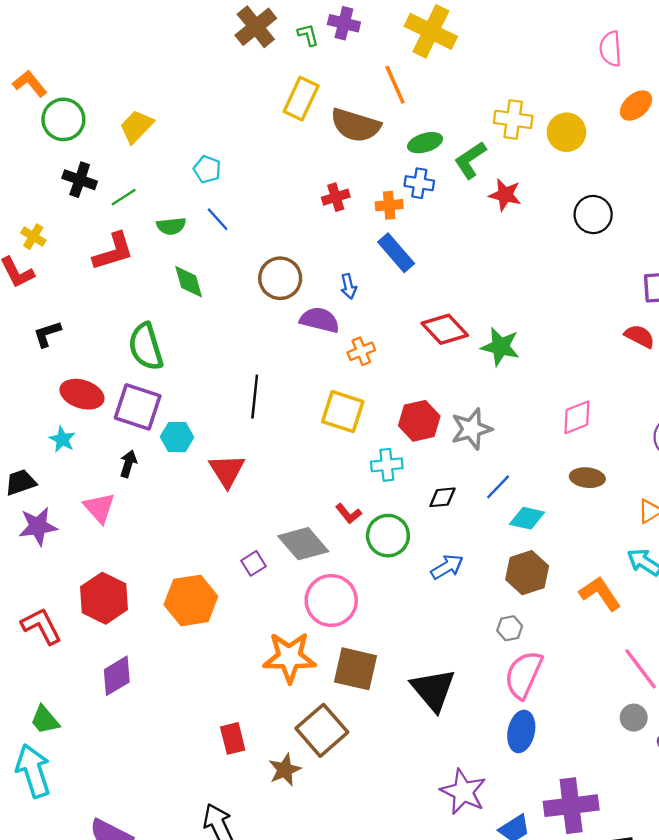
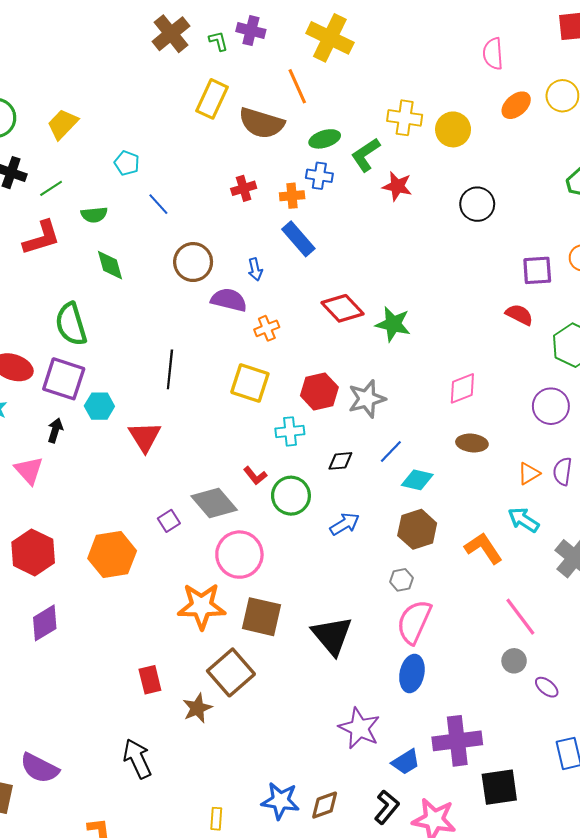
blue line: (218, 219) -> (158, 204), moved

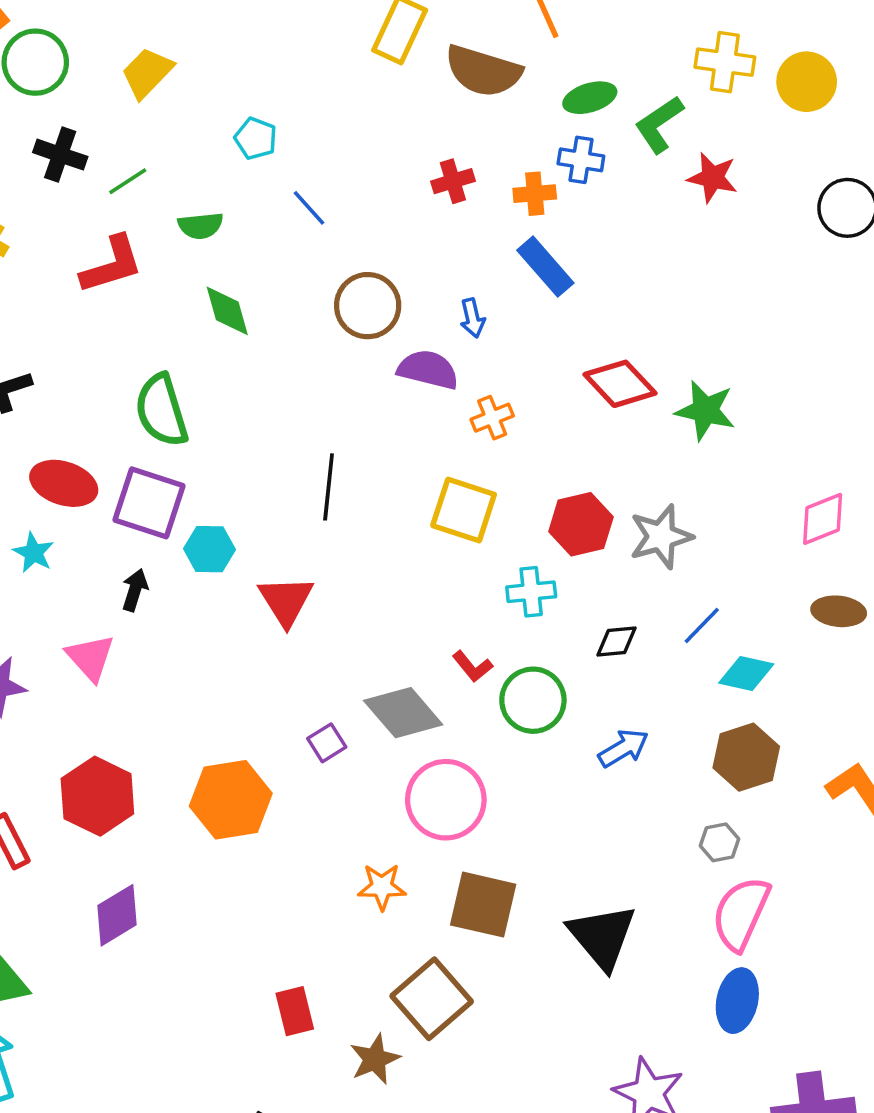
orange star: (202, 606) -> (382, 887), size x0.6

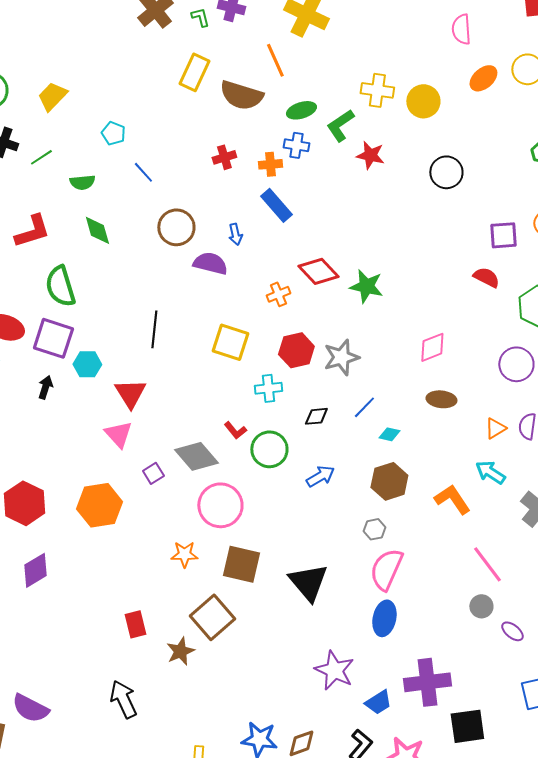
red L-shape: (112, 265) -> (32, 231), moved
orange cross: (492, 418) -> (278, 294), moved
pink triangle: (90, 658) -> (118, 434), moved
cyan diamond: (746, 674) -> (389, 434), size x0.7

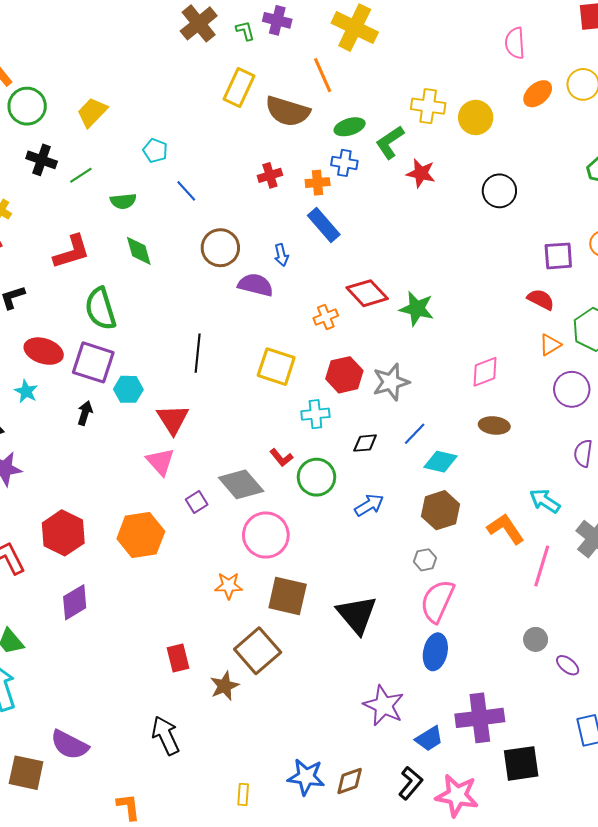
orange triangle: (495, 428) -> (550, 345), moved
cyan diamond: (389, 434) -> (440, 462), size x1.5
pink line: (487, 564) -> (542, 566), moved, turned 54

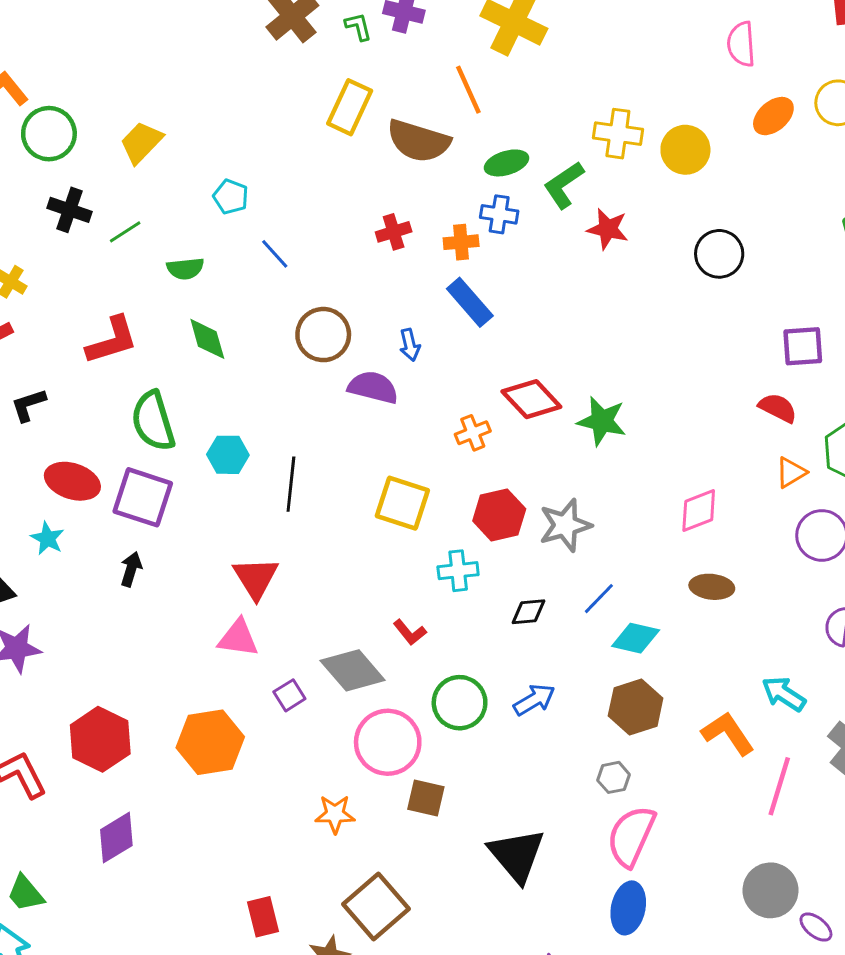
cyan hexagon: (128, 389) -> (228, 455), moved
pink triangle: (160, 462) -> (238, 638), turned -40
green circle: (316, 477) -> (460, 703), moved
brown square: (288, 596) -> (426, 798), moved, size x0.7
gray circle: (536, 639) -> (770, 890), size x1.6

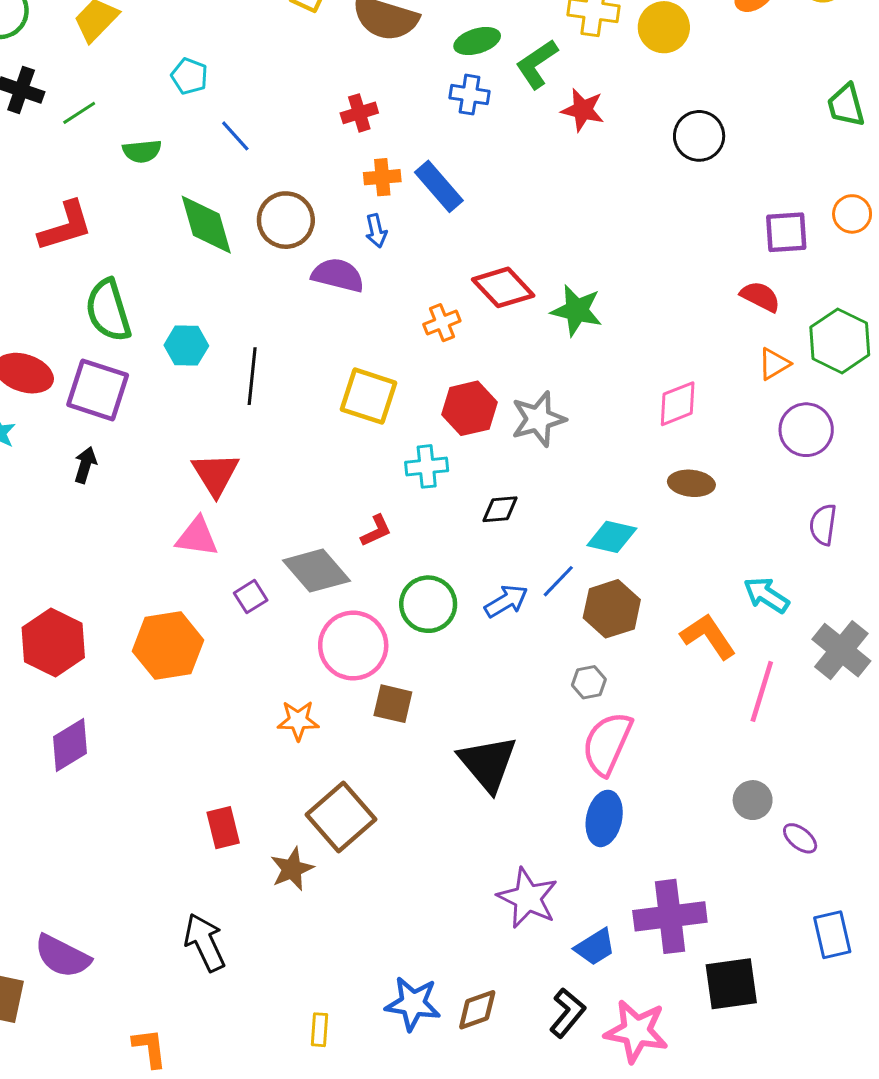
orange cross: (461, 242) -> (382, 177), moved
green diamond: (207, 339) -> (206, 225), moved, size x1.4
blue line: (599, 599) -> (558, 581), moved
red L-shape: (410, 632) -> (376, 531), turned -76
gray circle: (770, 890) -> (753, 800), size x0.7

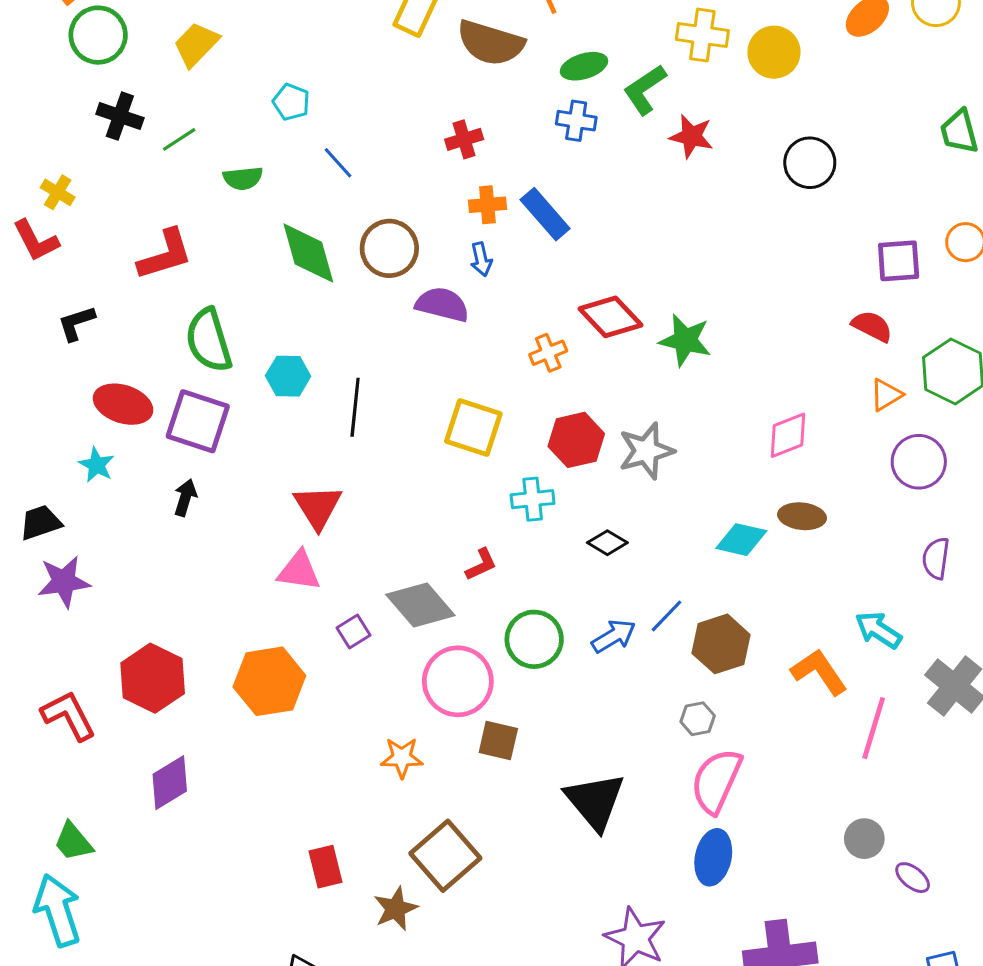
black diamond: (500, 509) -> (607, 543), turned 36
cyan diamond: (612, 537) -> (741, 540), moved

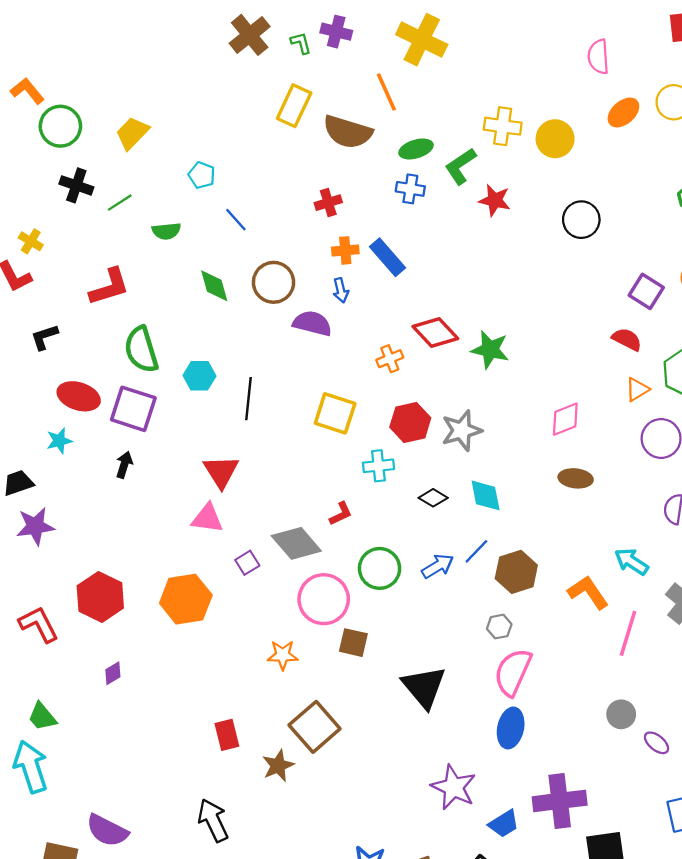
green diamond: (308, 253) -> (214, 286), size x0.7
purple square: (899, 261) -> (646, 291), turned 36
cyan star: (97, 465) -> (59, 441), turned 30
cyan diamond: (741, 540) -> (486, 495), moved, turned 66
purple diamond: (170, 783) -> (113, 673), size x0.6

